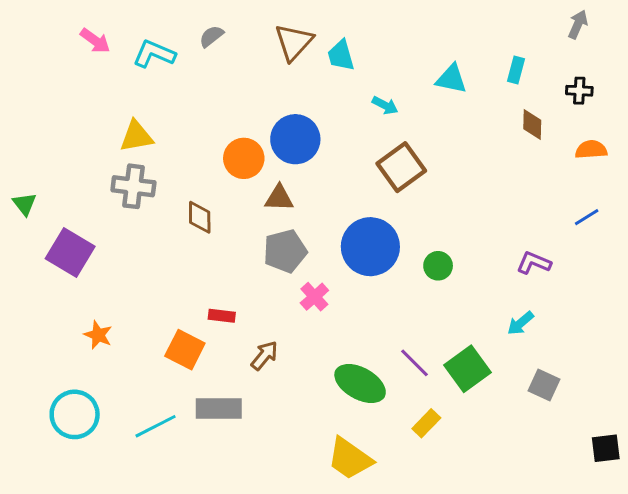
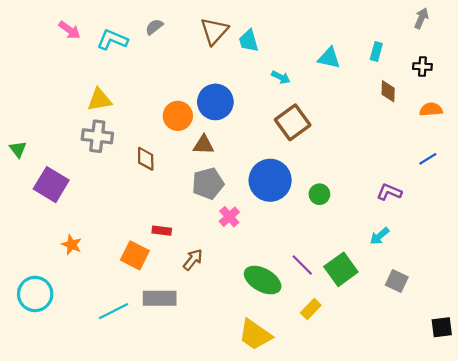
cyan circle: (75, 414) -> (35, 294), moved

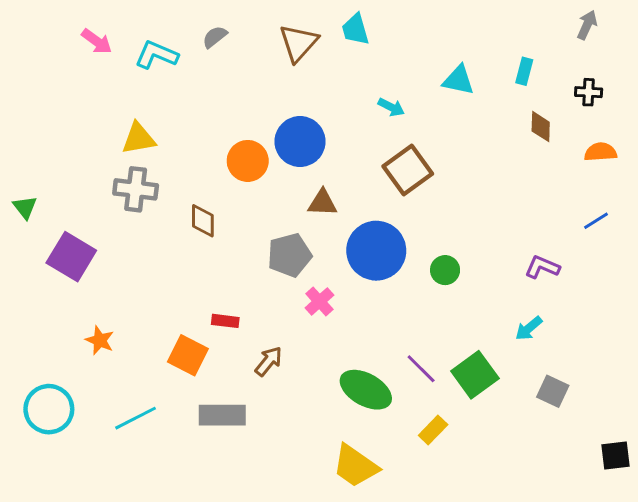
cyan trapezoid: (249, 41) -> (355, 29), moved
brown triangle: (204, 145) -> (322, 203), moved
cyan line: (113, 311) -> (136, 418), moved

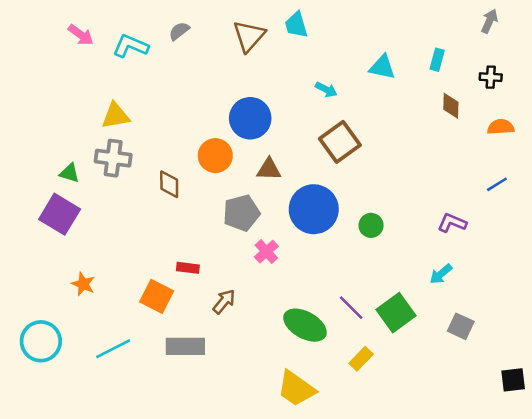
orange circle: (248, 161) -> (215, 156), moved
green triangle: (25, 207) -> (69, 173), moved, turned -35

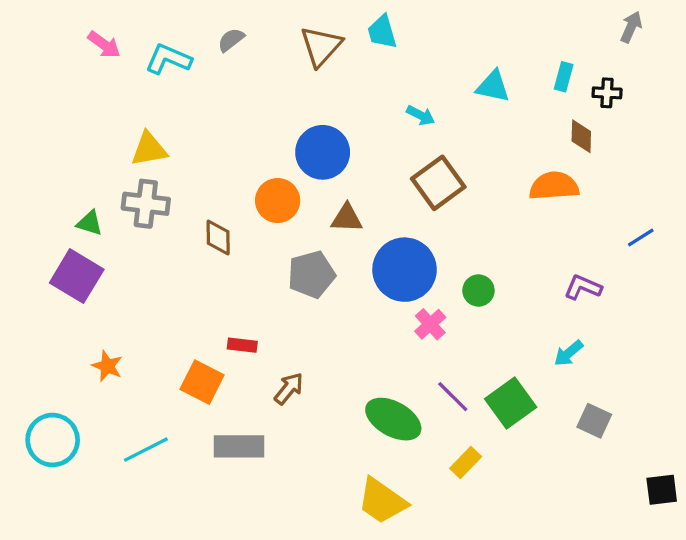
black cross: (491, 77) -> (607, 93), moved
orange semicircle: (501, 127) -> (554, 186), moved, size x1.4
pink cross: (266, 252) -> (430, 324), moved

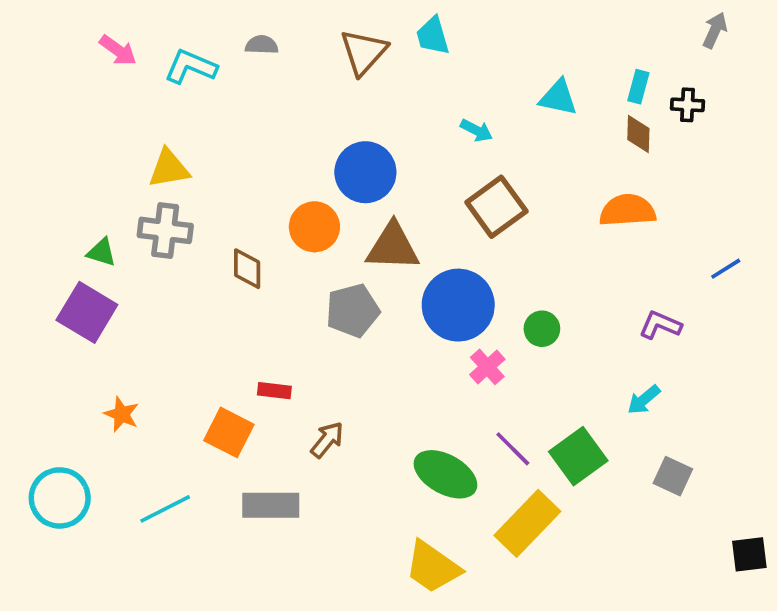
gray semicircle: (231, 40) -> (262, 45), turned 40
brown diamond: (581, 136) -> (638, 134), moved
brown triangle: (347, 218) -> (393, 247), size x1.5
yellow rectangle: (466, 462) -> (527, 523), size x1.8

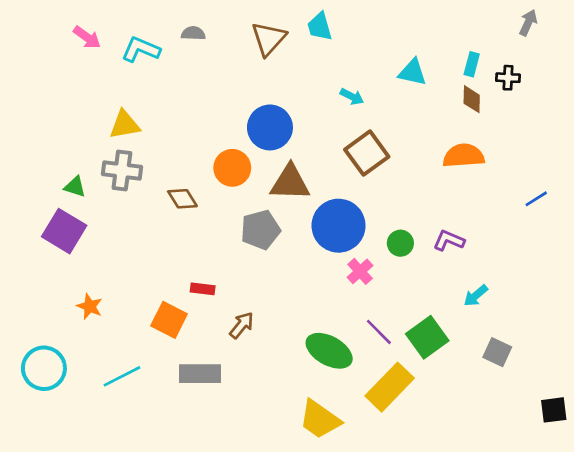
brown diamond: (247, 269) -> (182, 199), turned -32
purple L-shape: (660, 325) -> (449, 240), moved

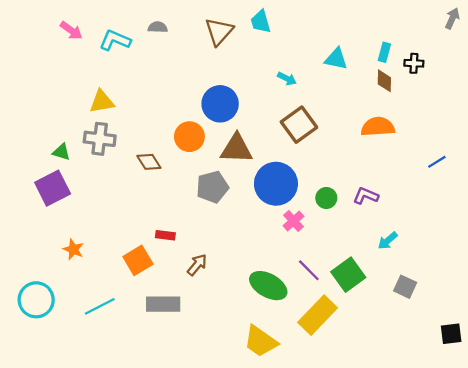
gray arrow: (528, 23) -> (452, 18), moved
purple square: (64, 231) -> (53, 188), turned 32
orange square: (169, 320) -> (138, 260), turned 32

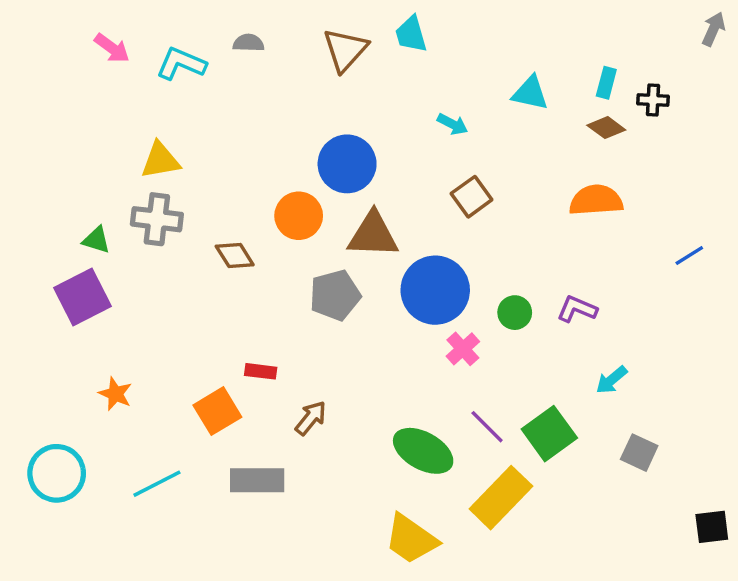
brown diamond: (384, 81) -> (606, 128), turned -55
brown square: (299, 125) -> (472, 197), size x0.7

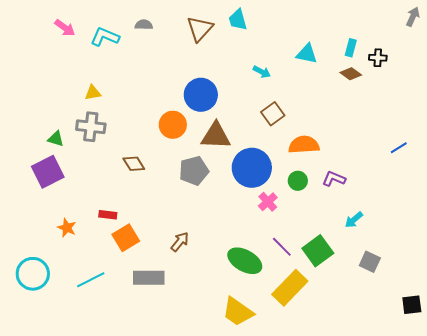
yellow triangle: (160, 160) -> (93, 93), size x0.7
orange semicircle: (596, 200) -> (304, 145), moved
brown diamond: (235, 256) -> (134, 164), moved
red rectangle: (261, 371) -> (108, 215), moved

